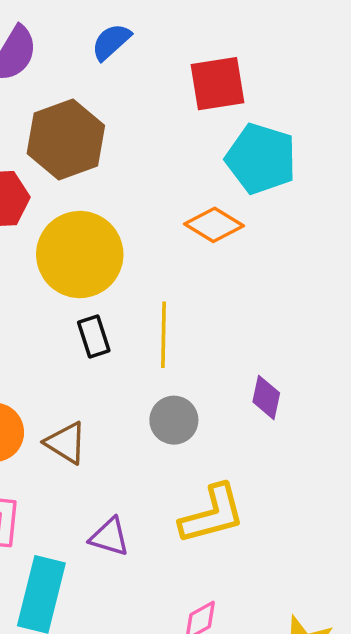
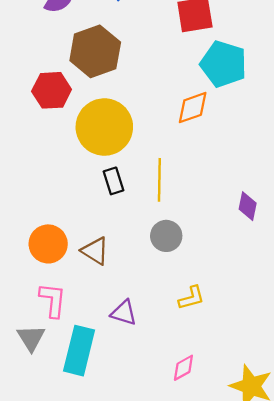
orange diamond: (214, 225) -> (193, 108), turned -51
purple diamond: (266, 397) -> (248, 206), moved
yellow L-shape: (212, 514) -> (191, 298), size x0.6

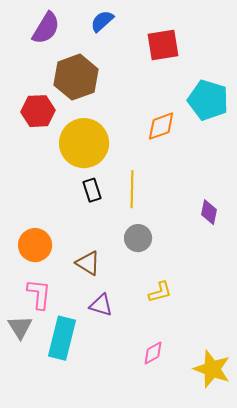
cyan pentagon: (224, 64) -> (208, 100), moved
brown triangle: (95, 251) -> (88, 263), moved

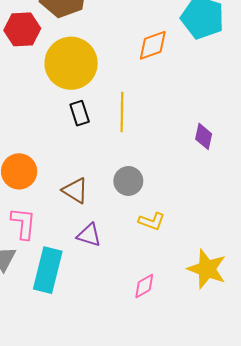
gray circle: (138, 238) -> (128, 181), moved
yellow L-shape: (160, 292) -> (152, 221), turned 35
yellow star: (212, 369) -> (207, 269), moved

